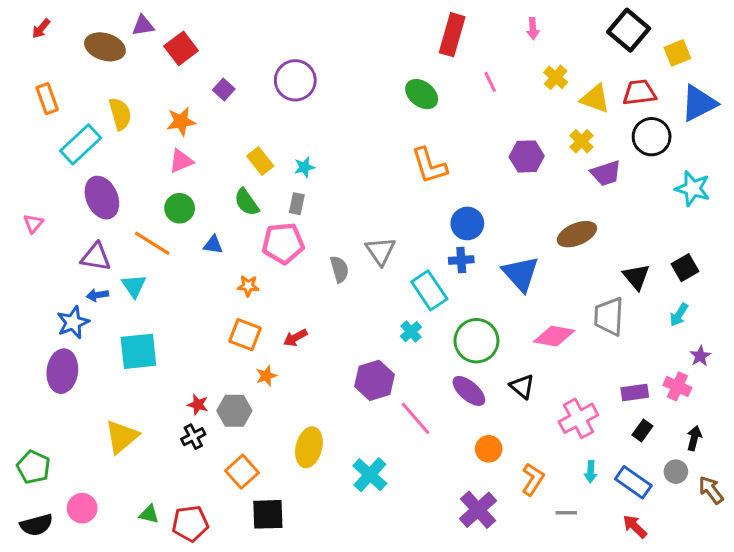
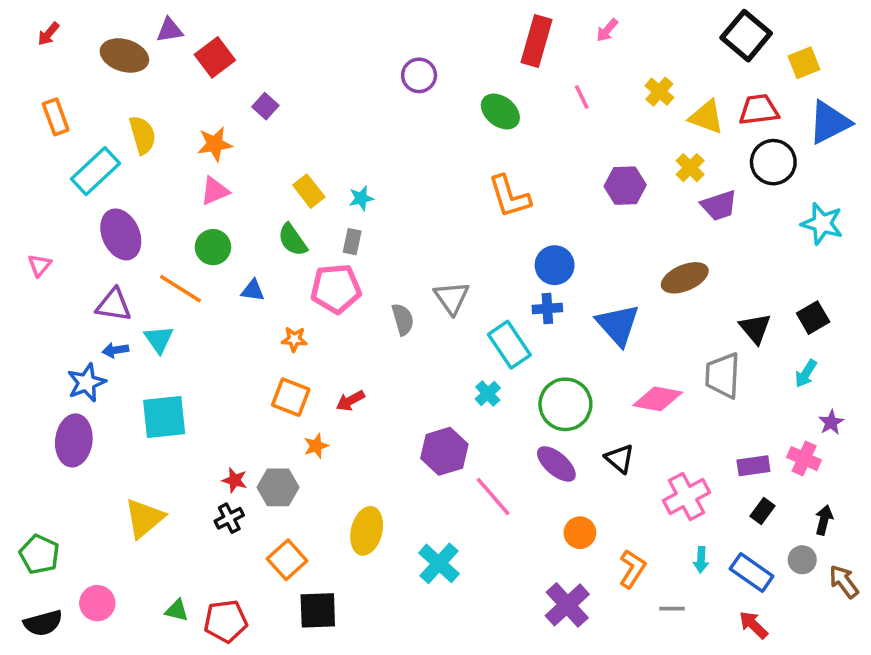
pink arrow: (533, 29) -> (607, 30), moved, turned 45
purple circle: (295, 80) -> (419, 75), moved, size x0.7

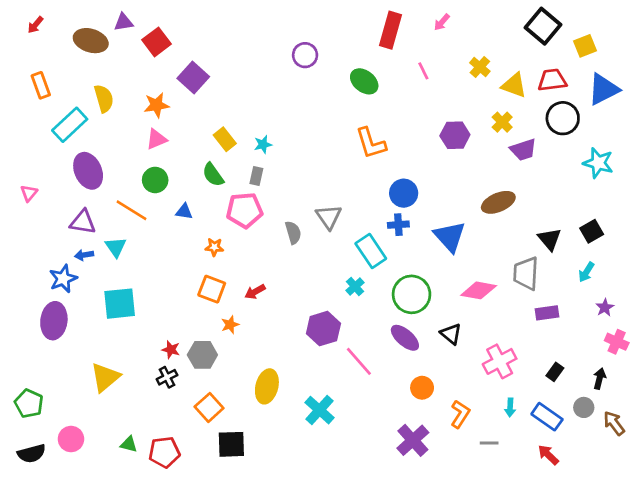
purple square: (265, 106) -> (193, 77), size x1.6
pink cross: (804, 459) -> (617, 342), moved
purple rectangle: (753, 466) -> (547, 313), moved

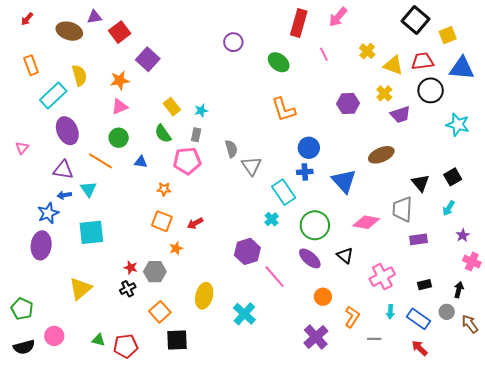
pink arrow: (442, 22) -> (338, 17), size x1.5
blue triangle: (603, 89) -> (462, 68), turned 32
gray semicircle: (293, 233) -> (231, 149), moved
black rectangle: (555, 372) -> (425, 285), turned 40

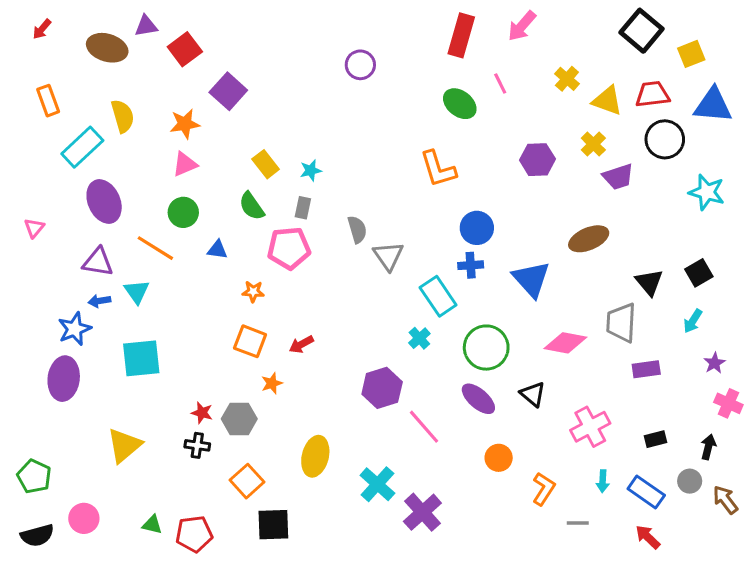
green ellipse: (279, 62) -> (460, 104), moved
black cross: (128, 289) -> (197, 445), turned 35
purple cross: (316, 337) -> (422, 512), moved

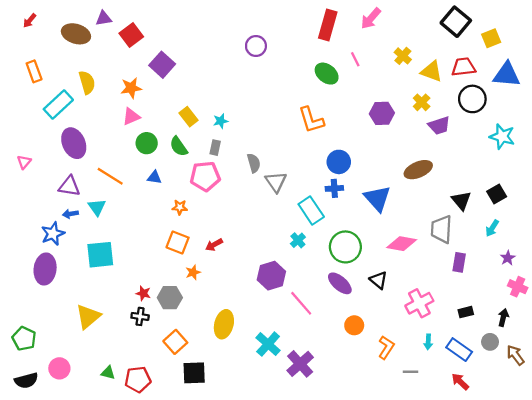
green circle: (183, 212) -> (147, 143), moved
purple rectangle: (646, 369) -> (459, 262), turned -72

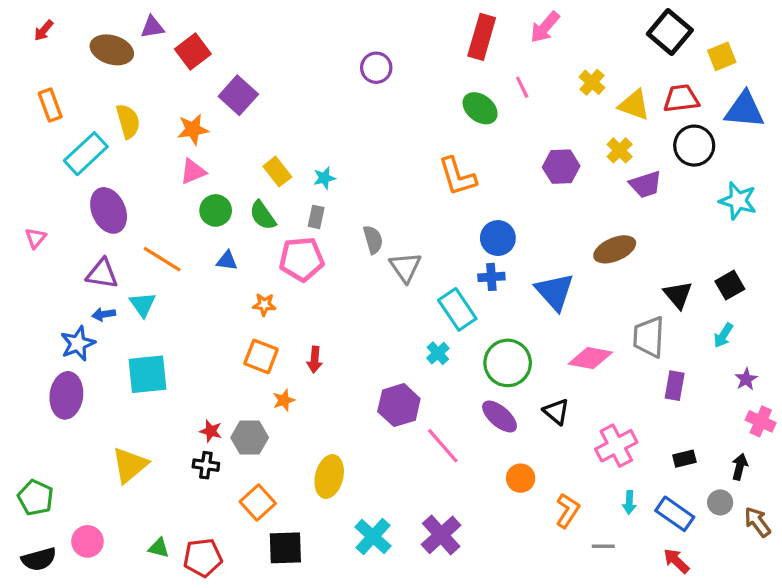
red arrow: (214, 245) -> (315, 360), turned -56
cyan cross: (268, 344) -> (373, 537), moved

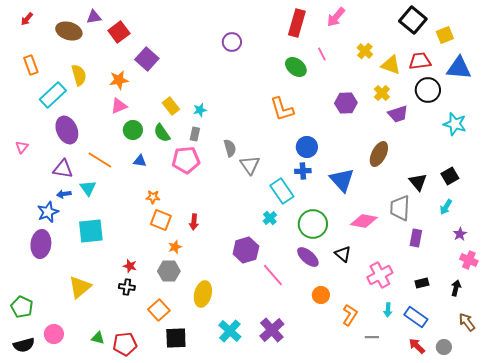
brown ellipse: (615, 249) -> (379, 154), turned -40
orange star: (264, 305) -> (153, 197), moved
gray hexagon: (250, 438) -> (169, 271), moved
gray circle: (720, 502) -> (444, 347), moved

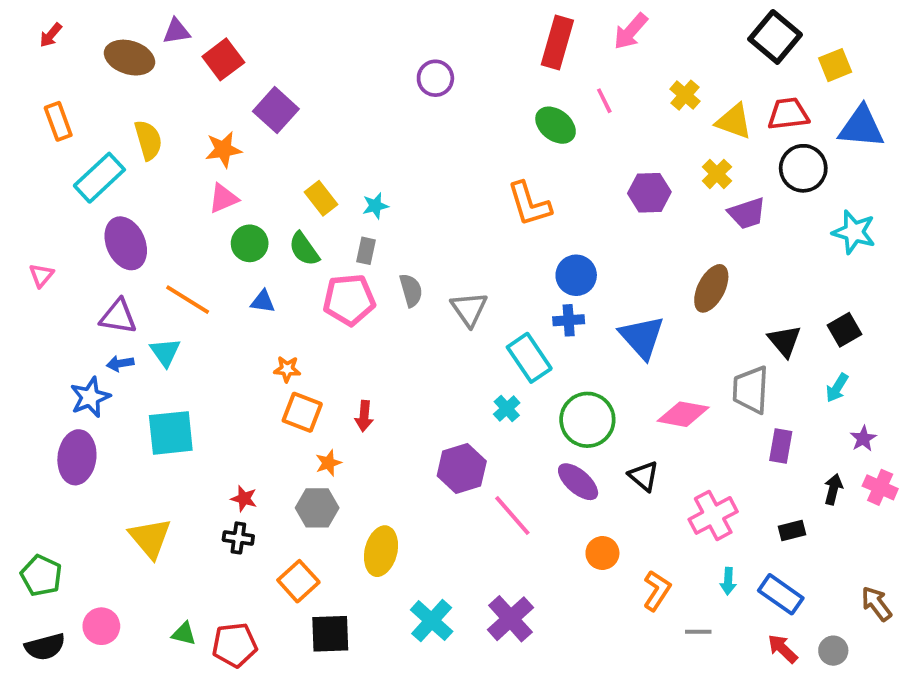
gray semicircle: (230, 148) -> (411, 290), moved
yellow triangle: (80, 287) -> (150, 538), turned -30
black arrow: (456, 288) -> (833, 489), moved

